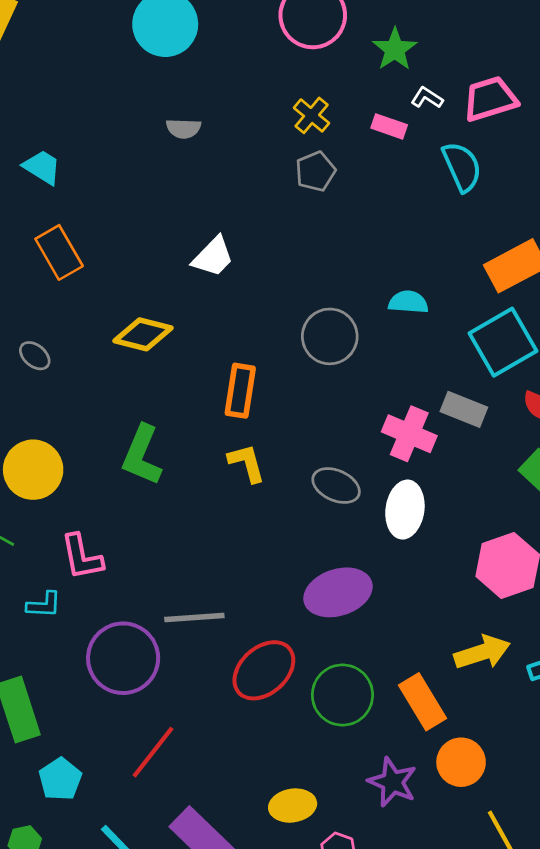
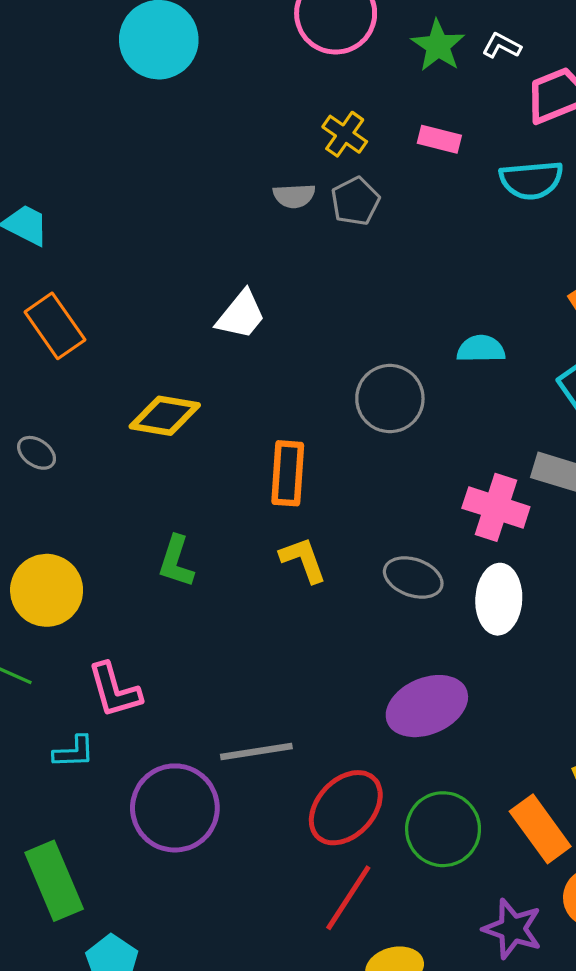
white L-shape: (427, 98) -> (502, 46), moved
gray semicircle: (183, 128) -> (294, 196), moved
cyan semicircle: (462, 167) -> (531, 180), turned 114
green L-shape: (142, 455) -> (176, 561), size x0.7
red line: (153, 752) -> (348, 898), moved

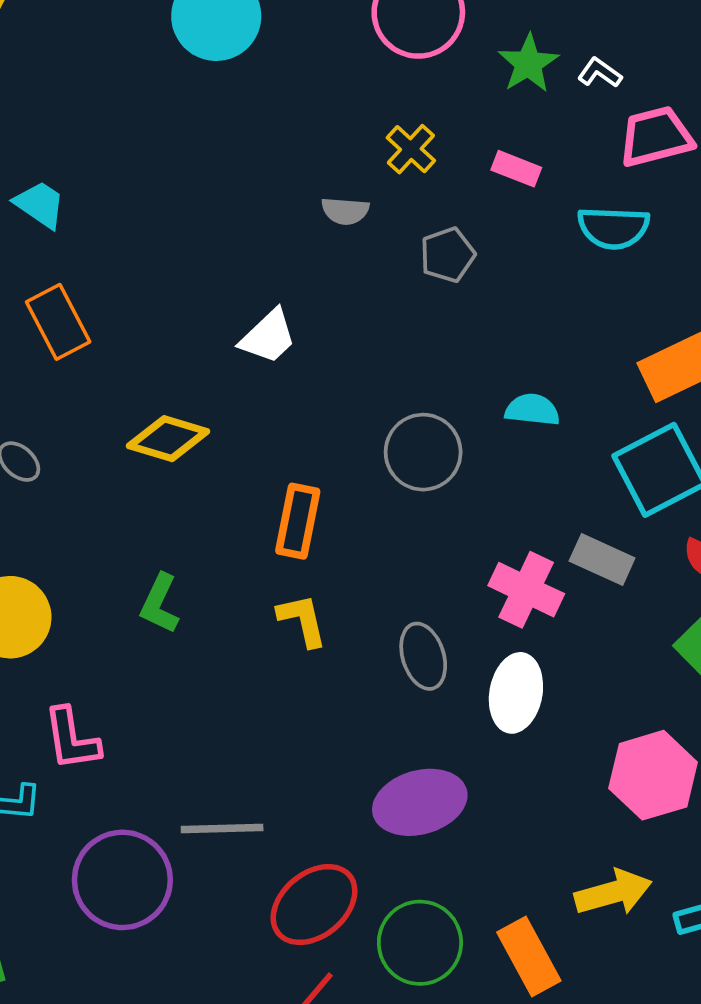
gray pentagon: (355, 201) -> (448, 255), moved
gray ellipse: (413, 577) -> (423, 656), turned 46

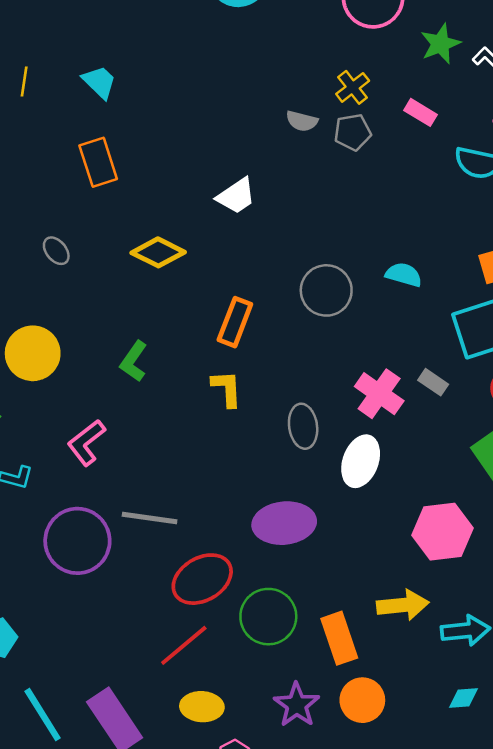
gray pentagon: (448, 255) -> (353, 132), moved
gray rectangle: (602, 559) -> (433, 382), size x0.7
pink L-shape: (72, 739) -> (86, 443), moved, turned 51

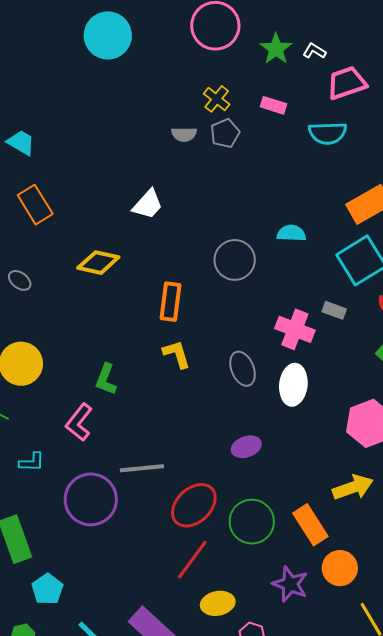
green L-shape: (134, 361) -> (106, 379), moved
purple ellipse: (284, 523) -> (246, 447), size x0.6

